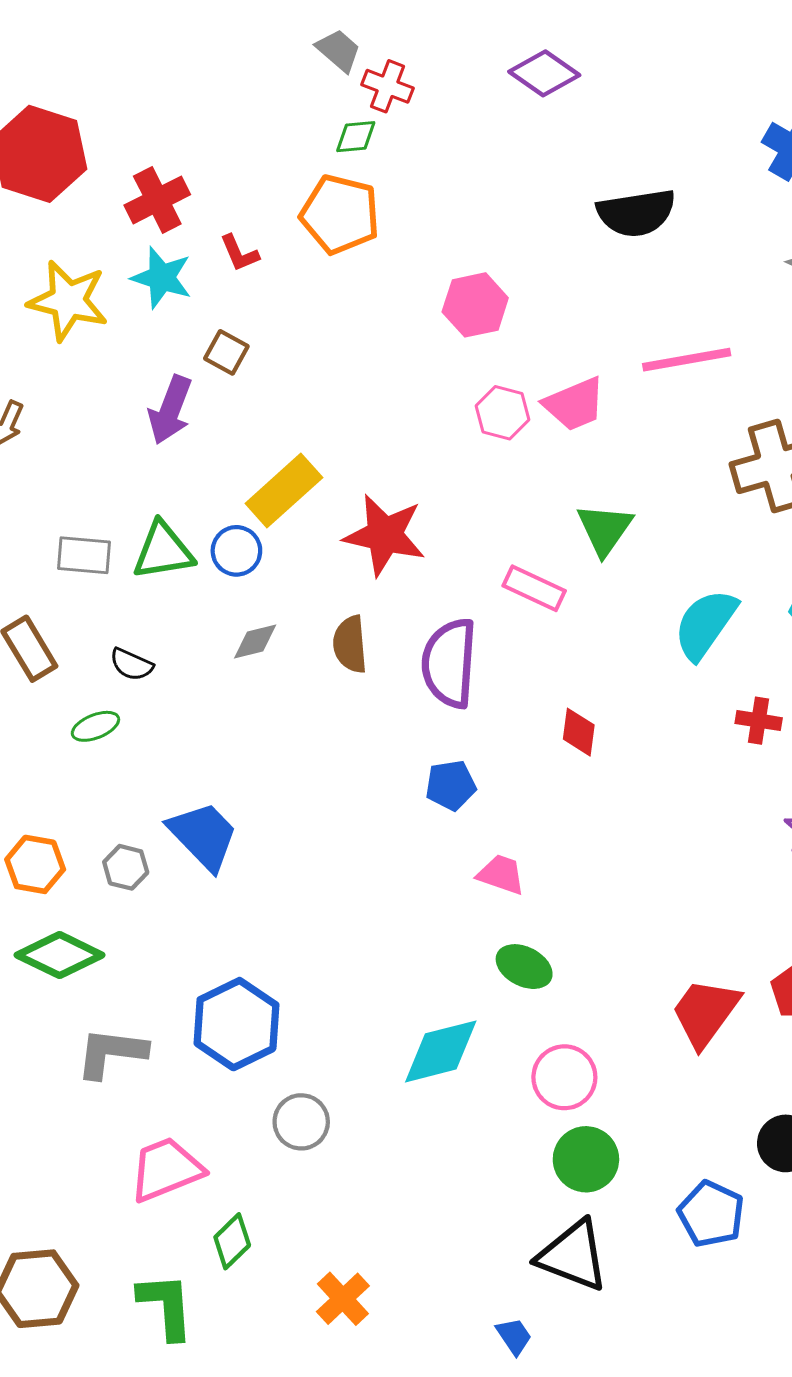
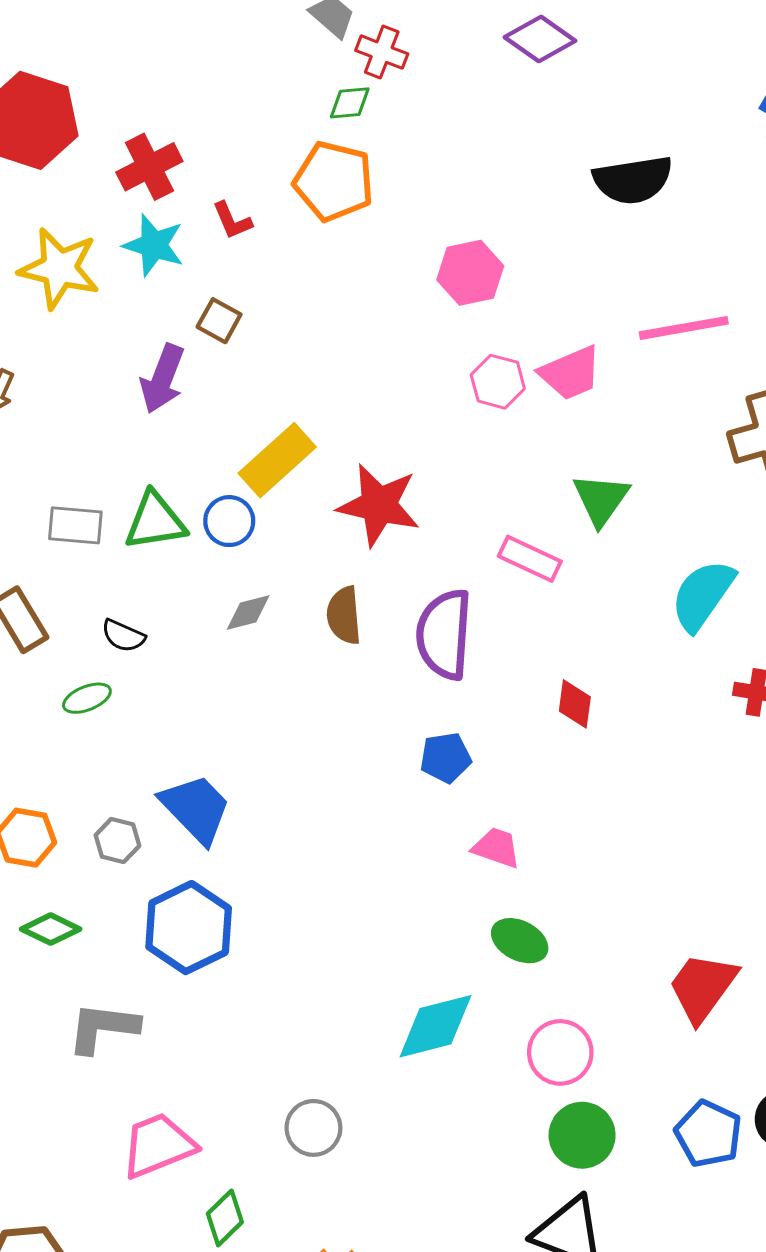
green diamond: (60, 955) -> (51, 929), size x0.7
blue hexagon: (236, 1024) -> (189, 928), moved
gray circle: (301, 1122) -> (313, 1128), moved
blue pentagon: (711, 1214) -> (708, 1134), moved

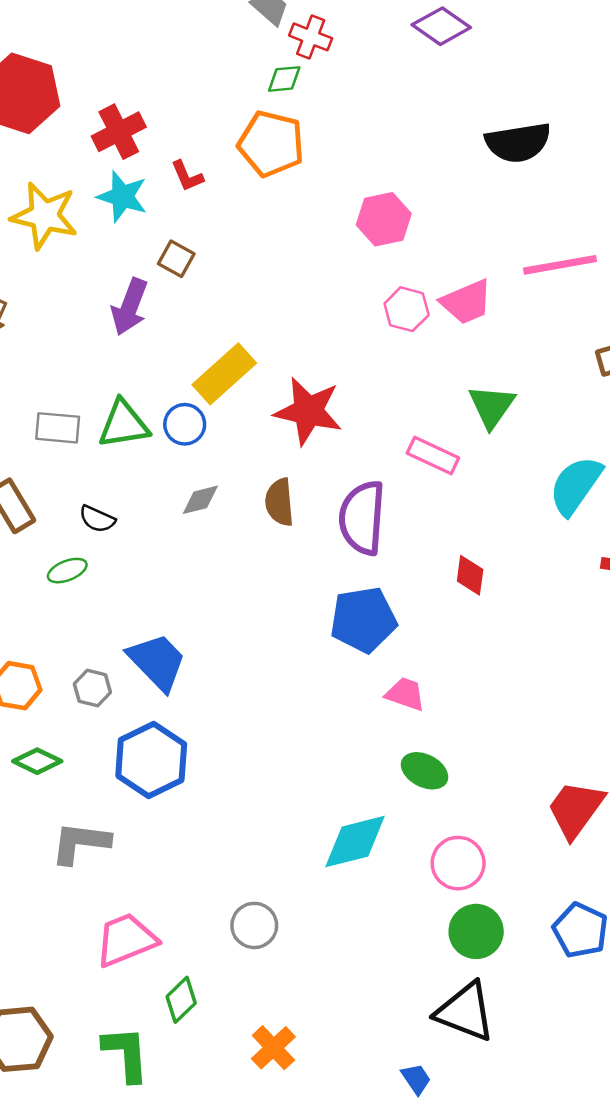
blue pentagon: (446, 758) -> (363, 620), size x1.6

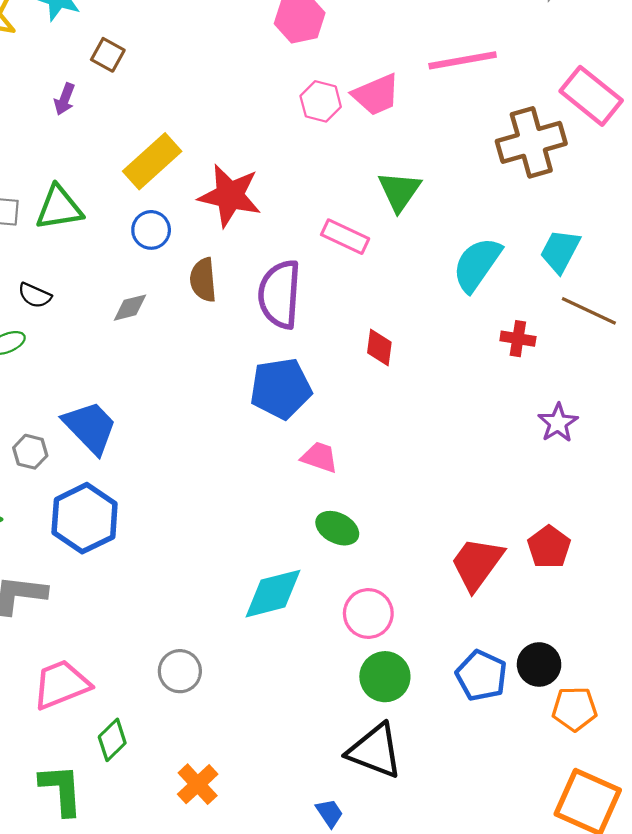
purple arrow: (130, 307) -> (65, 99), size x0.6
blue circle: (185, 424) -> (151, 230), moved
gray diamond: (200, 500) -> (130, 308), moved

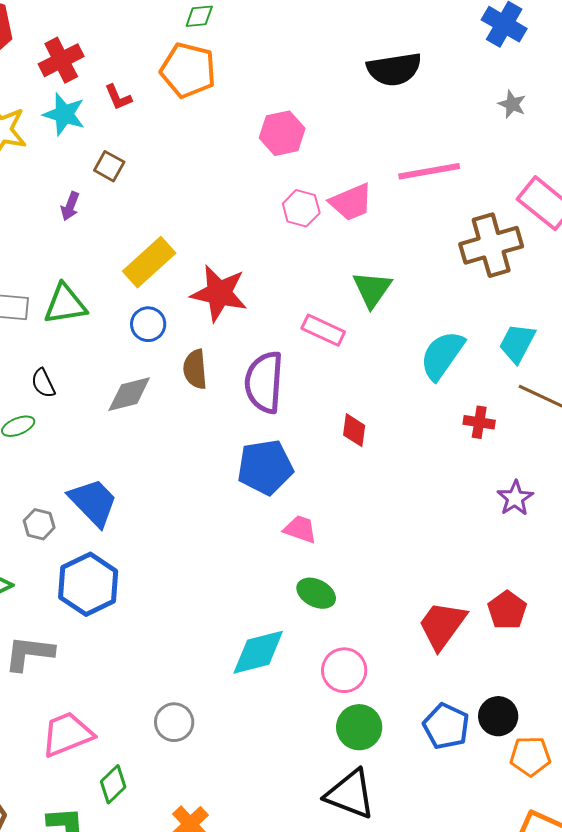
black semicircle: (35, 295) -> (43, 383), turned 40
gray diamond: (130, 308) -> (129, 394), size x1.4

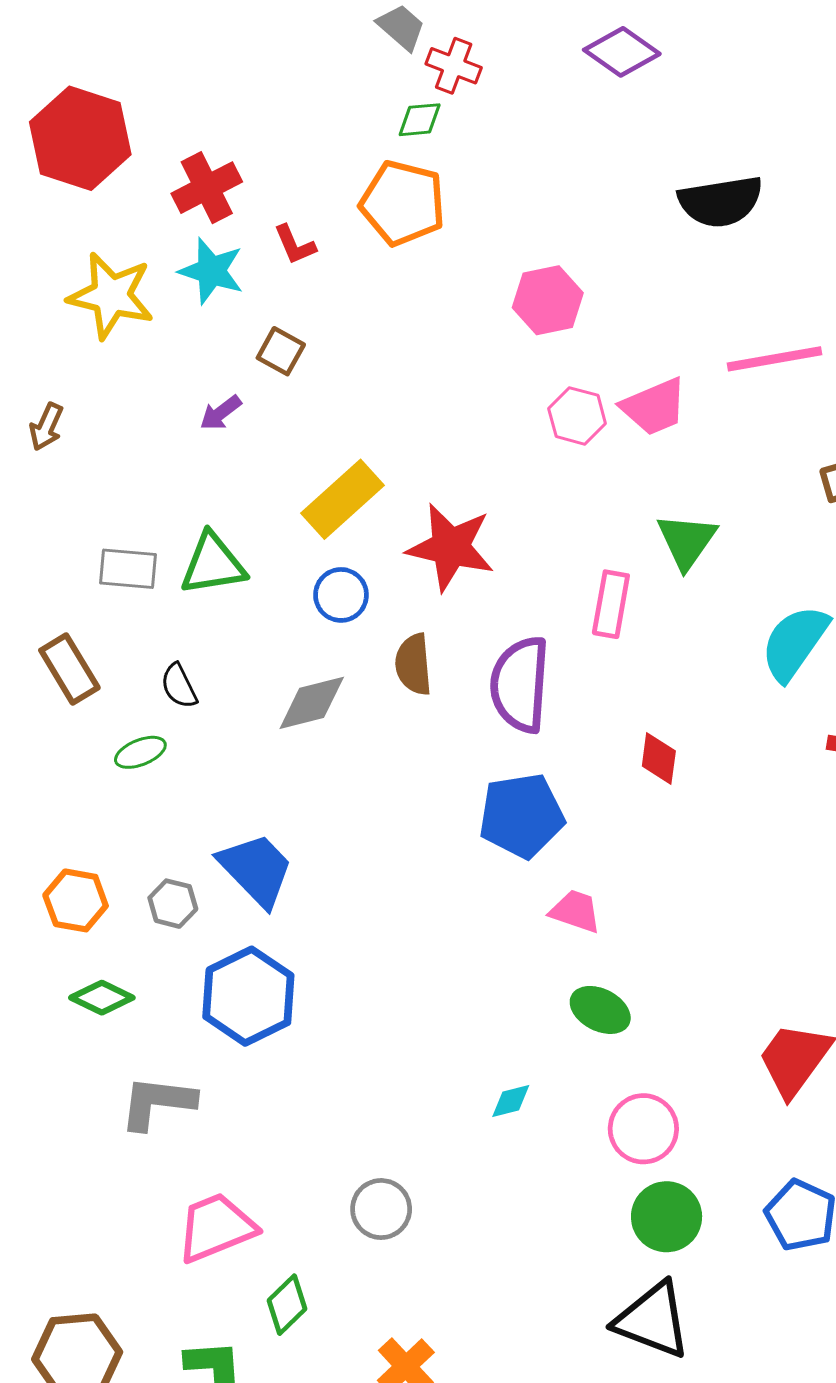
purple arrow: (70, 206) -> (221, 413), turned 32
pink rectangle: (323, 330) -> (611, 604), turned 75
cyan diamond: (258, 652) -> (511, 1101), size x0.5

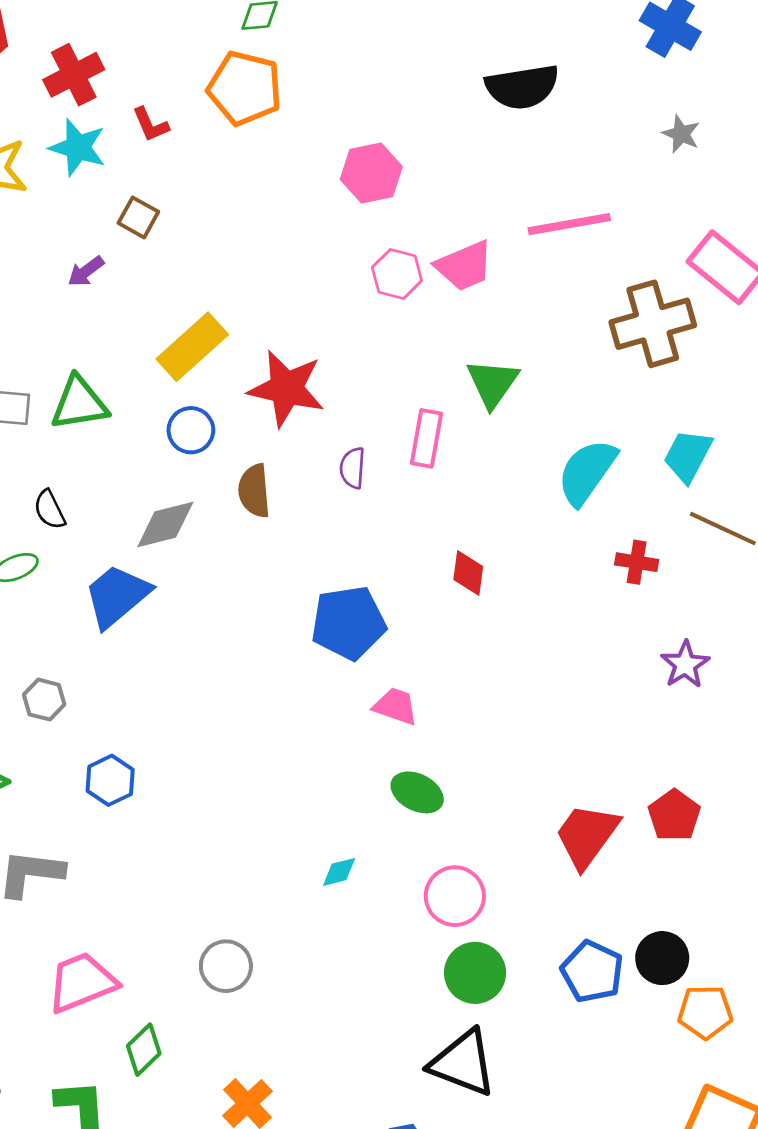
purple semicircle: (520, 684) -> (352, 468), moved, size x0.5
blue trapezoid: (256, 870) -> (117, 596), moved, turned -86
blue hexagon: (248, 996) -> (110, 780), size x0.6

